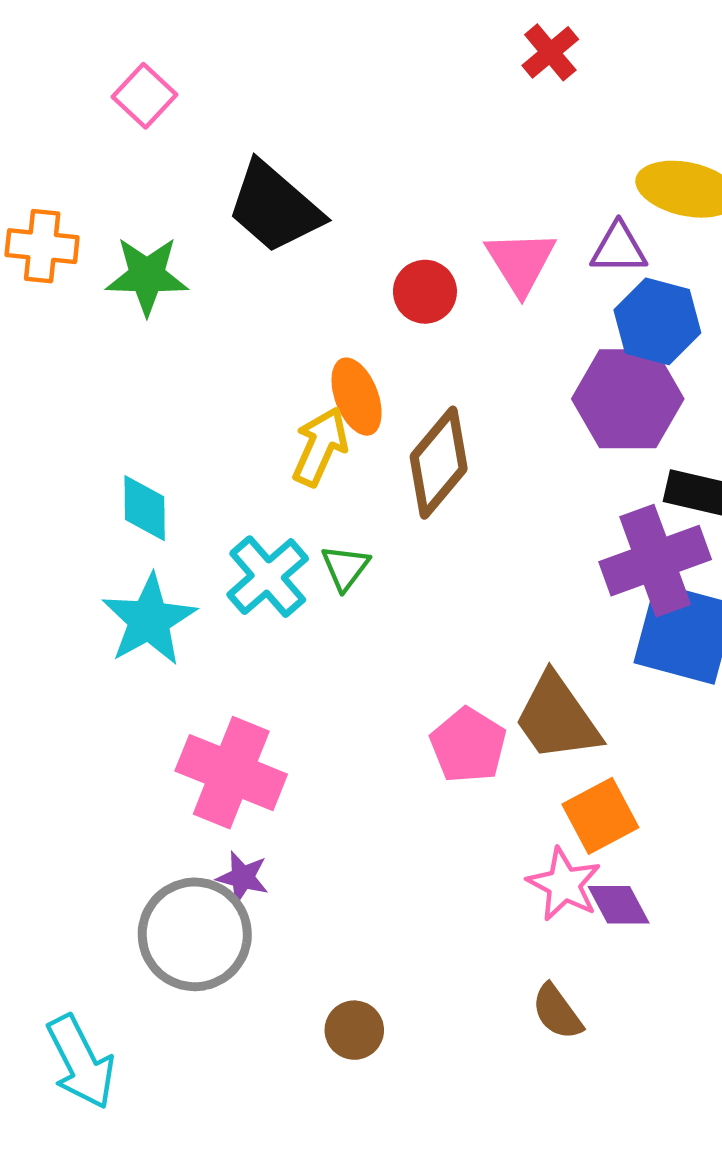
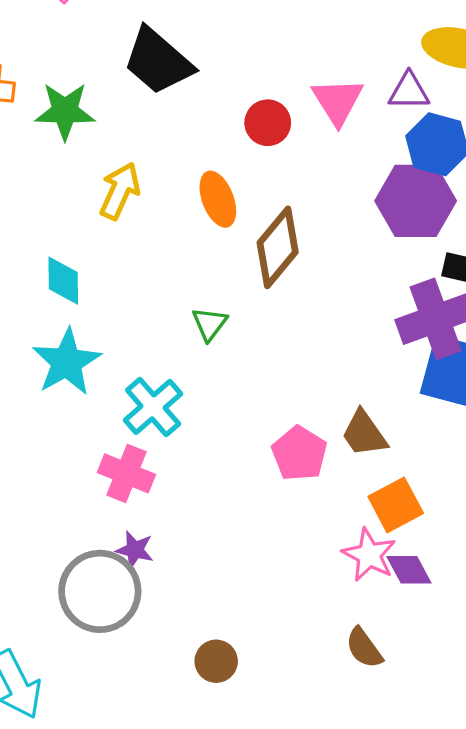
yellow arrow: (320, 447) -> (120, 191), moved
cyan cross: (268, 577) -> (153, 407), moved
brown trapezoid: (557, 718) -> (364, 434), size x0.7
pink cross: (231, 773) -> (126, 473), size x0.7

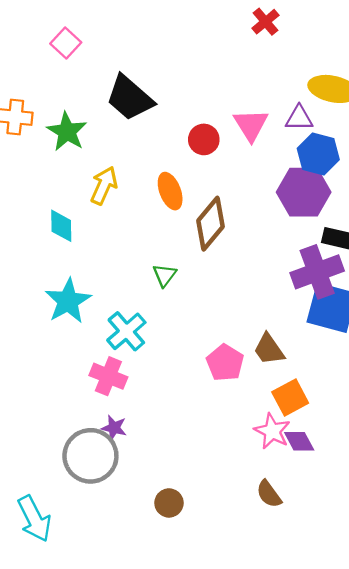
green star: (65, 111) -> (67, 132), turned 30
cyan diamond: (63, 281) -> (61, 226), moved

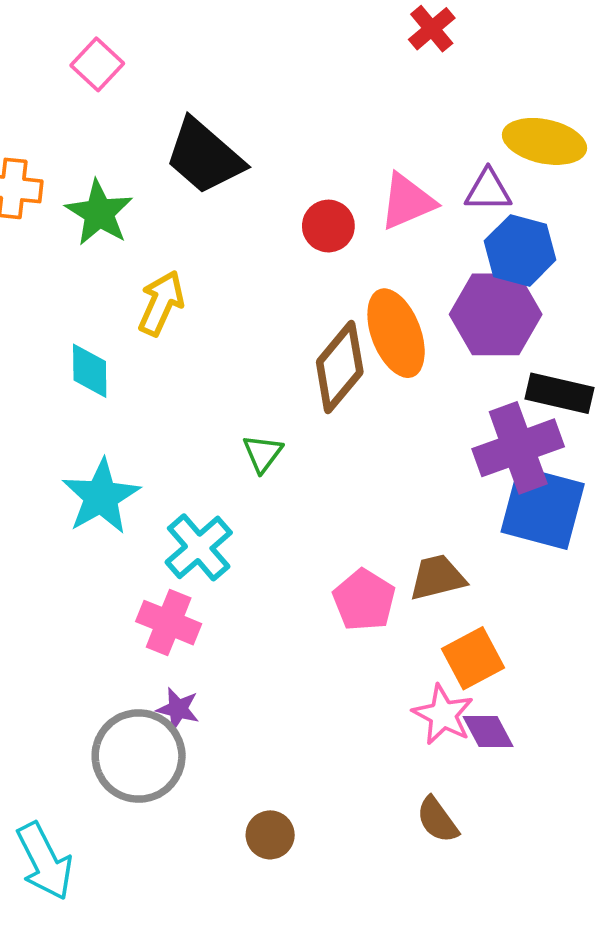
pink triangle: (251, 125) -> (407, 202), turned 39
orange ellipse: (170, 191) -> (396, 333), moved, size x1.4
brown trapezoid: (269, 349) -> (437, 577), turned 111

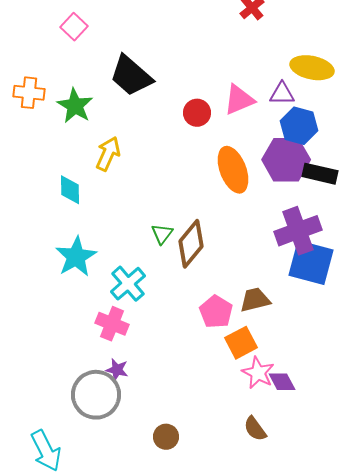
brown diamond: (340, 367) -> (191, 244), moved
black rectangle: (560, 393) -> (320, 174), moved
orange square: (473, 658) -> (241, 343), moved

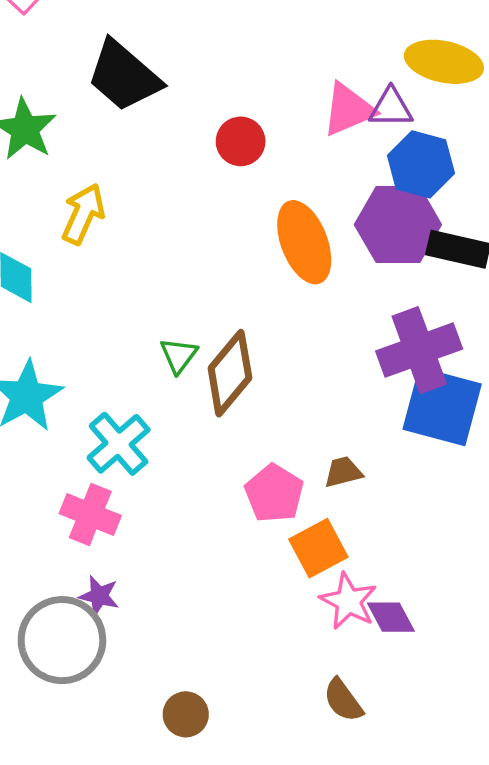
pink triangle: (239, 100) -> (348, 110), moved
brown trapezoid: (255, 300) -> (343, 472), size x0.7

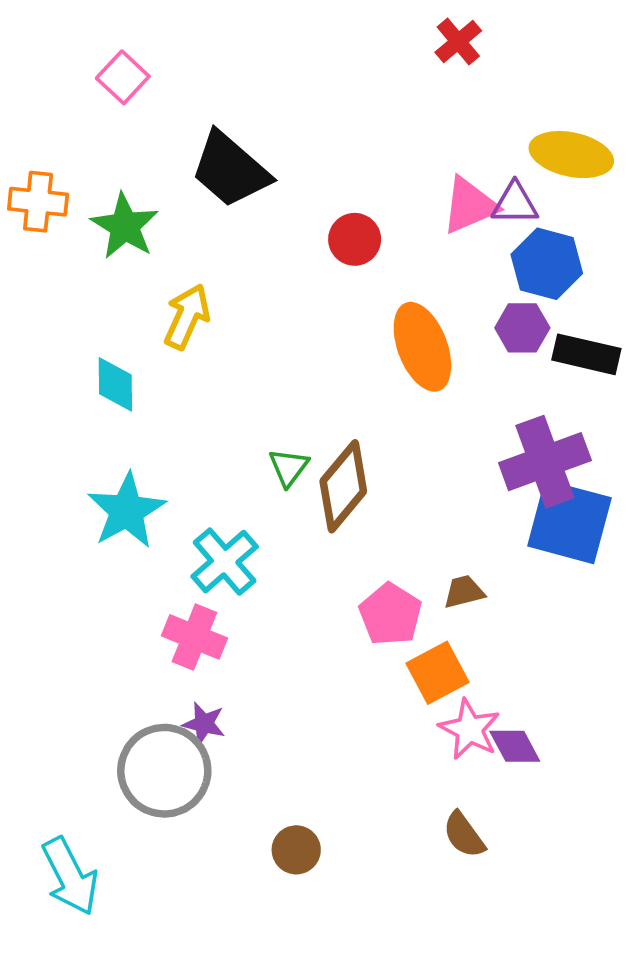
purple hexagon: (398, 225) -> (522, 328), size x0.6

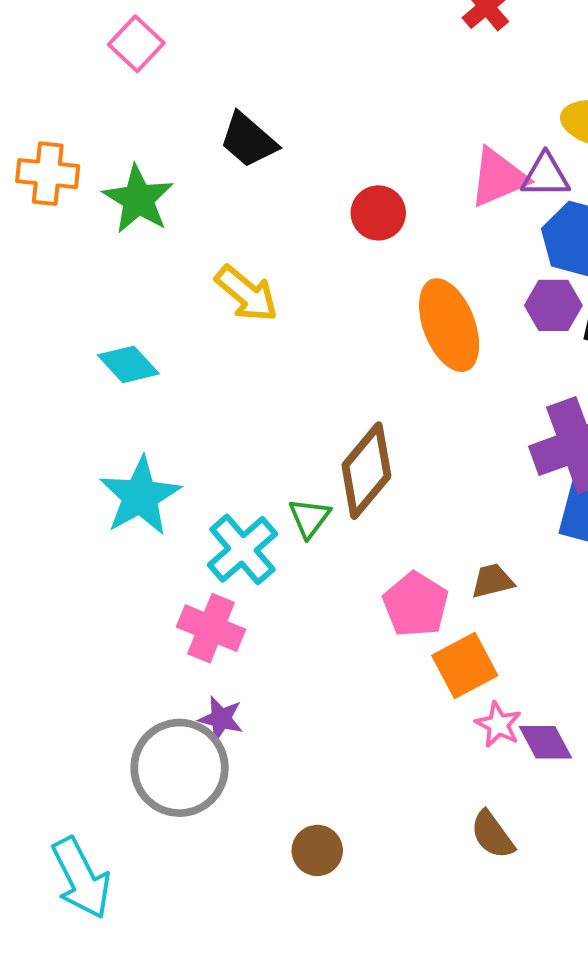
black trapezoid: (230, 170) -> (248, 140), size x0.7
yellow arrow: (187, 317) -> (246, 294), moved, turned 106
cyan diamond: (115, 384) -> (128, 364), turned -42
green triangle: (289, 467) -> (309, 518), moved
pink star: (470, 729) -> (498, 725), size x0.7

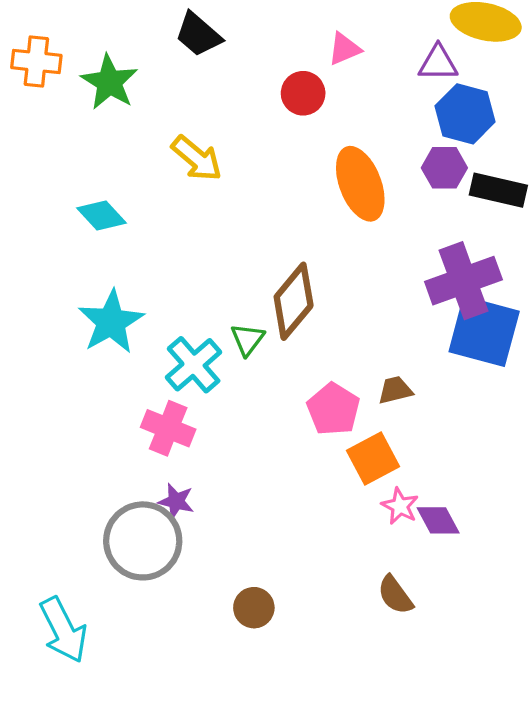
pink triangle: (498, 178) -> (344, 49), moved, size x0.7

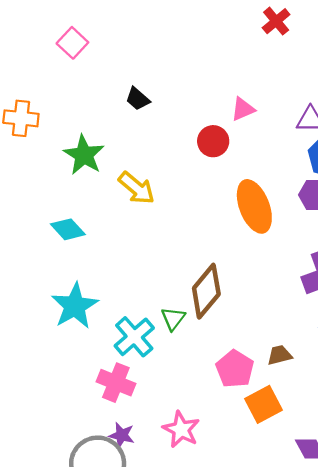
black trapezoid: (198, 35) -> (138, 99), size x0.7
green star: (109, 82) -> (84, 155), moved
pink star: (400, 506) -> (181, 430), moved, size x1.4

